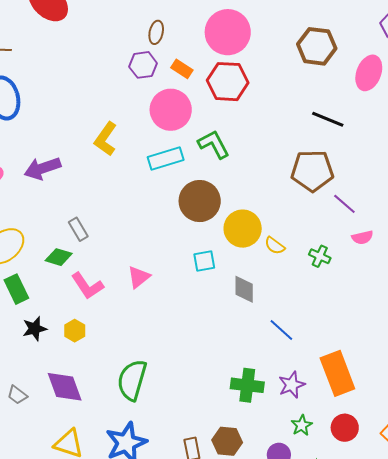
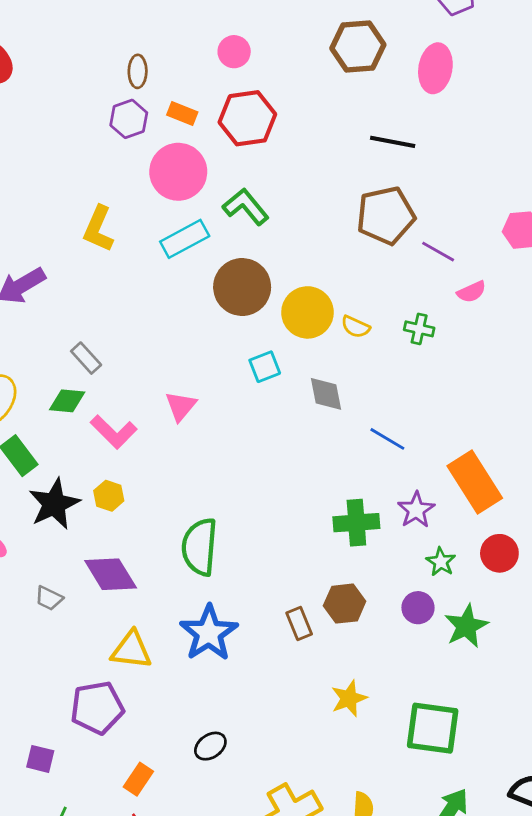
pink circle: (228, 32) -> (234, 52), size x0.5
black star: (35, 329) -> (54, 504), size x1.5

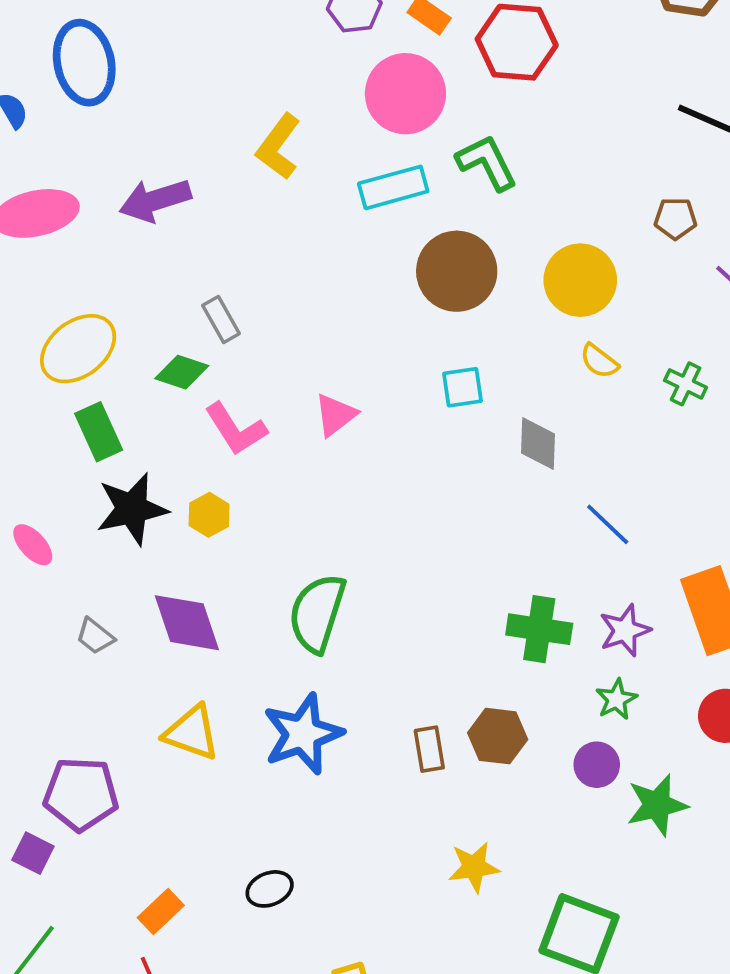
brown pentagon: (386, 215) -> (675, 218), size x0.5
yellow circle: (307, 312) -> (580, 280), moved
green star: (441, 562) -> (616, 699), moved
purple pentagon: (97, 708) -> (81, 794), moved

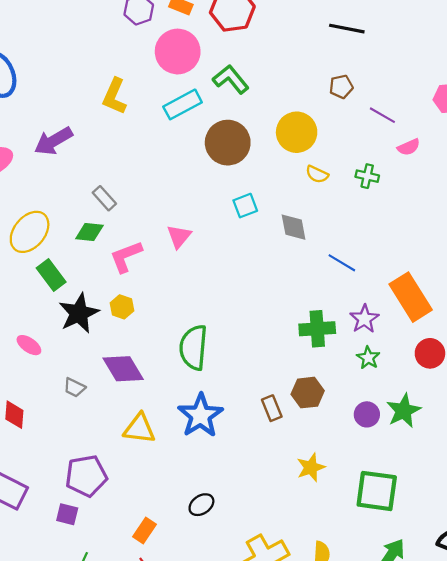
pink L-shape: (236, 429) -> (126, 257), turned 114
purple circle: (597, 765) -> (367, 414), moved

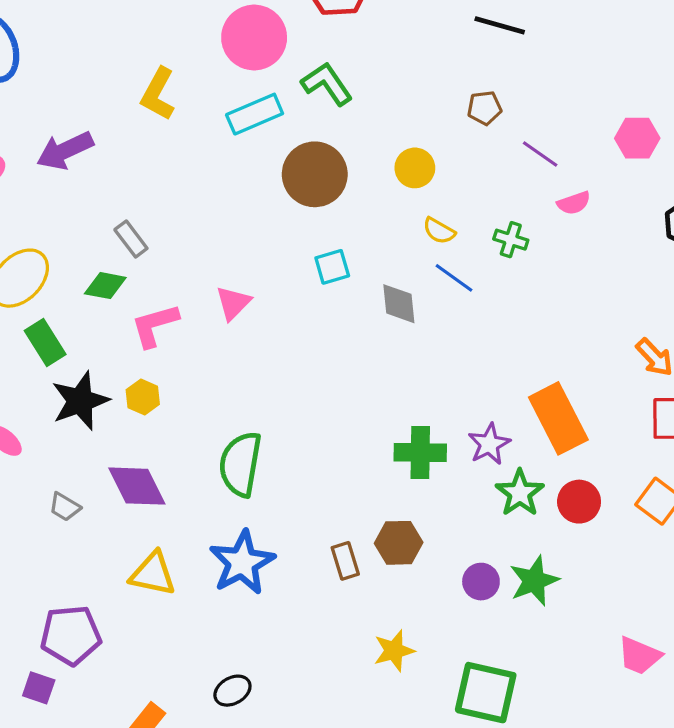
yellow circle: (297, 132) -> (415, 168), size x0.7
blue line: (342, 263) -> (454, 278), moved
green star: (368, 358) -> (520, 493), moved, size x1.4

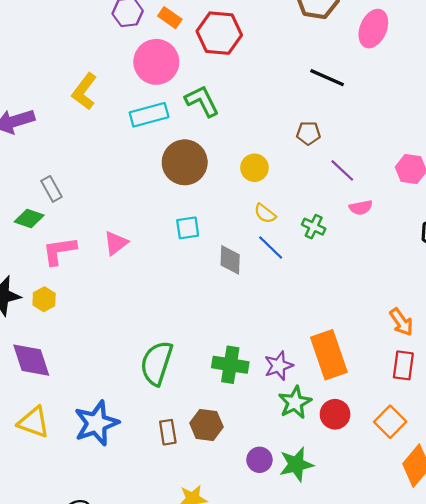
green semicircle: (240, 464) -> (157, 363), moved

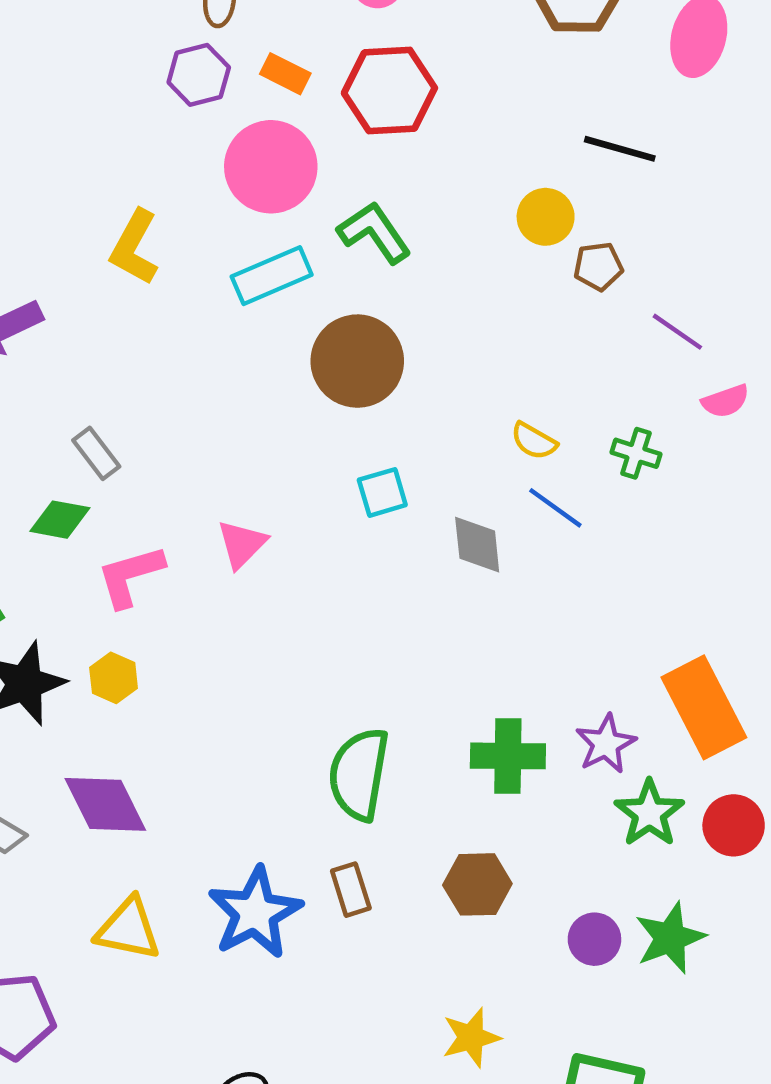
yellow circle: (254, 168) -> (546, 217), moved
brown rectangle: (168, 432) -> (351, 890), moved

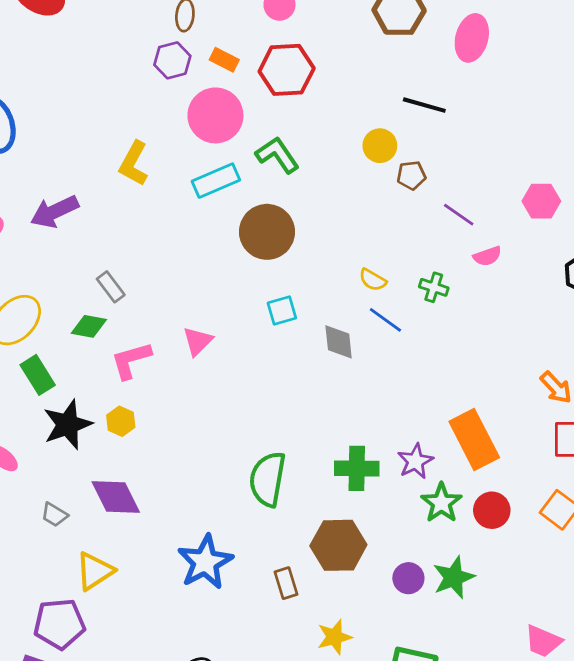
brown hexagon: (477, 884) -> (338, 545), size x1.4
brown rectangle: (351, 890) -> (286, 583), moved
yellow triangle: (128, 929) -> (95, 571), moved, turned -45

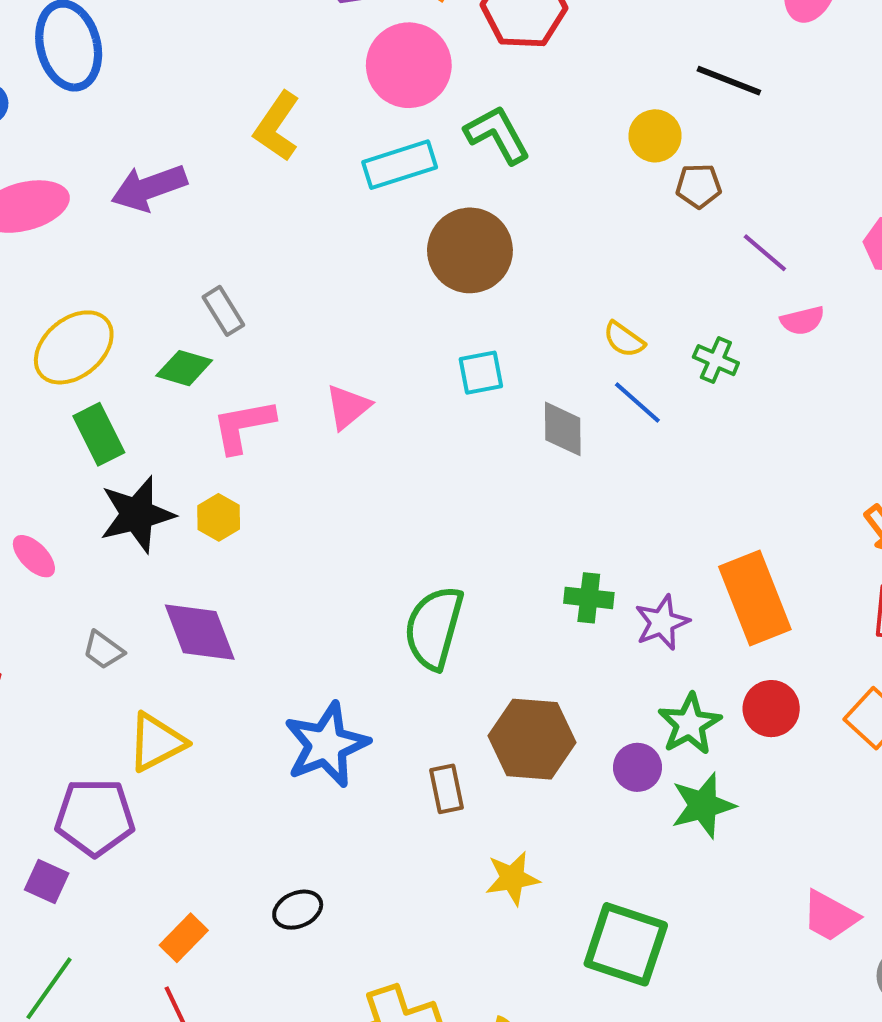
green cross: (357, 468) -> (589, 598), moved, size x0.7
green star: (441, 503) -> (689, 724), moved
purple circle: (408, 578) -> (637, 767), moved

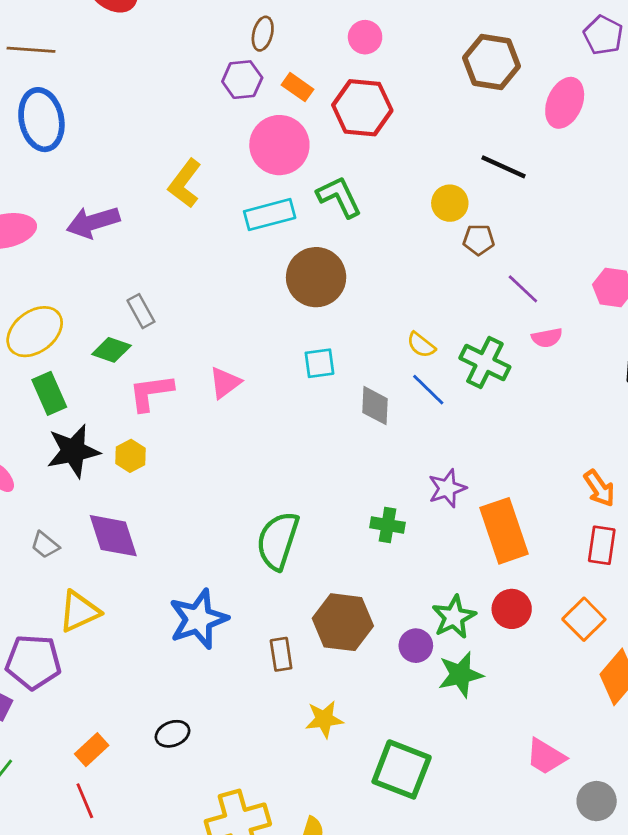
green cross: (716, 360) -> (485, 362), size x1.6
purple star: (662, 622) -> (447, 488), moved

